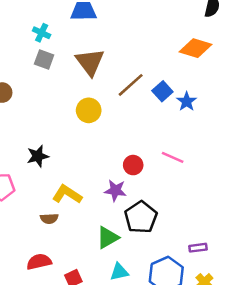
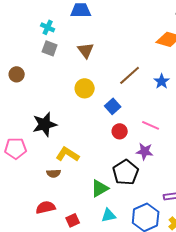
brown triangle: (90, 62) -> (86, 50), size x0.7
brown line: (131, 85) -> (130, 75), moved
blue square: (162, 91) -> (113, 106), moved
black star: (38, 156) -> (45, 124), size x1.4
purple star: (115, 190) -> (145, 151), moved

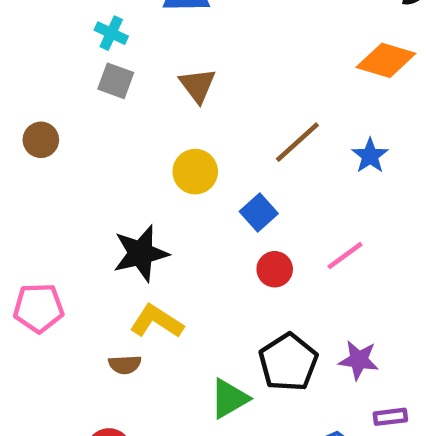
black star: (45, 124) -> (141, 253), moved
pink line: (151, 125) -> (345, 256), turned -60
purple star: (145, 151) -> (359, 360), moved

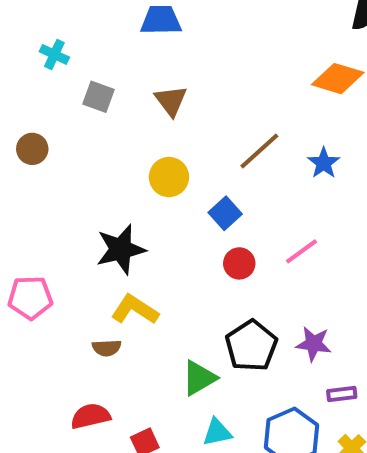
cyan cross: (111, 33) -> (54, 54), moved

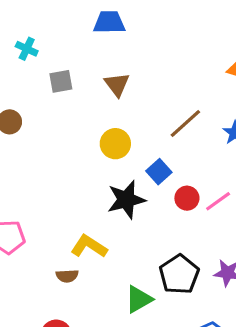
gray square: (99, 97) -> (61, 81), turned -30
black star: (121, 249) -> (126, 200), moved
red circle: (239, 263) -> (187, 198), moved

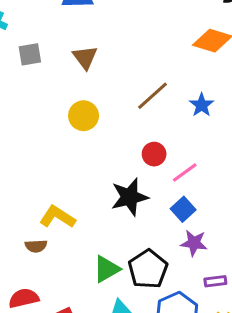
blue square: (159, 172) -> (183, 209), moved
red circle: (187, 198) -> (154, 154), moved
black star: (126, 200) -> (130, 197), moved
black pentagon: (179, 274) -> (148, 269), moved

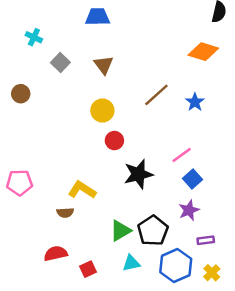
gray square: (30, 54) -> (60, 62), turned -36
red circle: (154, 154) -> (114, 141), moved
blue square: (183, 209) -> (193, 179), moved
purple star: (194, 243) -> (189, 210), turned -30

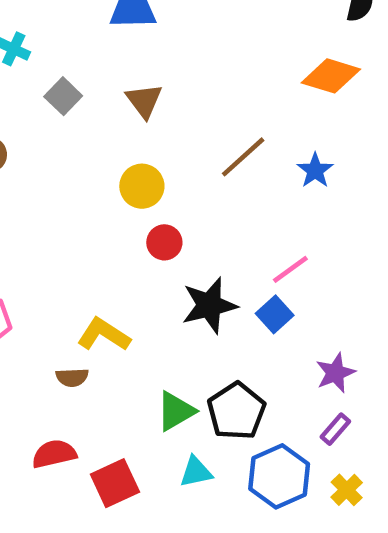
blue square: (193, 179) -> (275, 314), moved
purple star: (189, 210) -> (335, 373), moved
purple rectangle: (206, 240) -> (335, 429), turned -42
red square: (88, 269) -> (115, 483), size x1.5

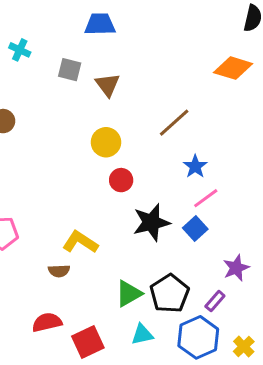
gray square: (63, 96) -> (70, 70), moved, turned -30
blue star: (315, 170) -> (195, 166), moved
purple rectangle: (335, 429) -> (215, 301), moved

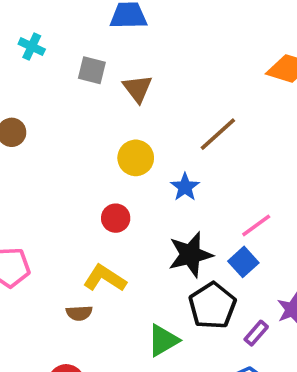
blue star: (195, 166) -> (185, 187), moved
red circle: (121, 180) -> (116, 218), moved
black pentagon: (170, 294) -> (212, 306), moved
purple rectangle: (215, 301) -> (256, 333), moved

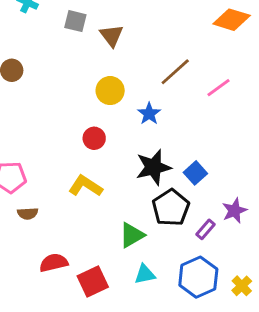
pink line: (256, 225) -> (219, 88), moved
brown semicircle: (79, 313) -> (28, 213), moved

